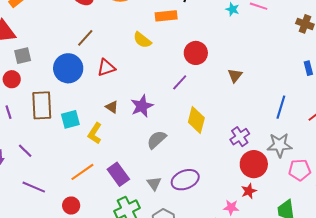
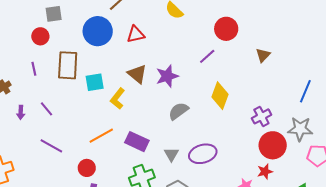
brown triangle: (112, 107) -> (137, 74), size x1.5
purple rectangle: (118, 174) -> (137, 142), turned -35

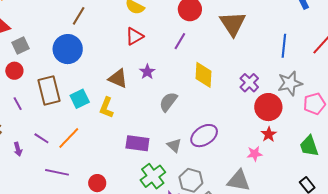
red triangle: (136, 34) -> (134, 36), moved
brown triangle: (263, 55) -> (233, 24), size x1.8
purple star: (167, 76) -> (147, 72), size x0.7
orange line: (101, 136) -> (69, 138), moved

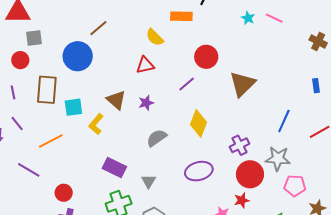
purple ellipse: (204, 136) -> (199, 171), moved
purple line: (41, 138) -> (17, 123), moved

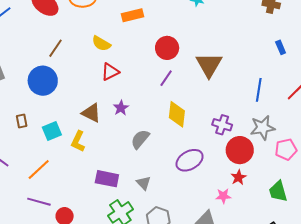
yellow semicircle: (155, 37) -> (101, 44), moved
purple line: (187, 84) -> (166, 78), moved
brown rectangle: (47, 90) -> (22, 121), size x0.5
purple cross: (239, 145) -> (222, 125), turned -30
purple line: (29, 170) -> (39, 202), moved

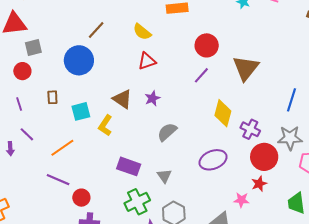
yellow diamond: (177, 114) -> (223, 113), moved

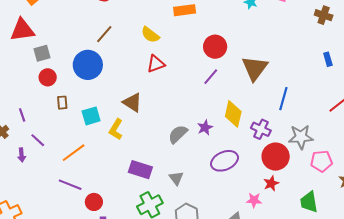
red circle: (22, 71) -> (48, 77), moved
purple star: (152, 98) -> (205, 128), moved
blue line: (291, 100) -> (283, 99), moved
purple line: (19, 104) -> (22, 115), moved

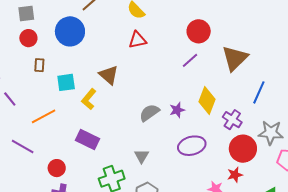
purple rectangle: (140, 170) -> (87, 139), moved
purple line: (70, 185) -> (23, 146), moved

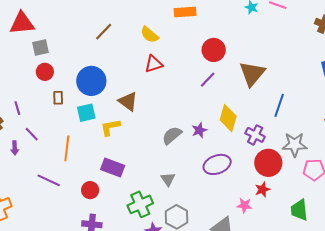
blue circle: (70, 31) -> (91, 81), moved
yellow L-shape: (89, 99) -> (110, 127), turned 45
orange line: (44, 116) -> (67, 148), turned -50
red circle: (57, 168) -> (90, 190), moved

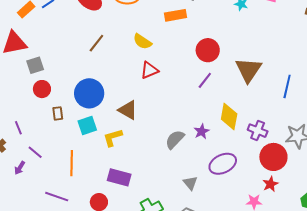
blue line: (279, 105) -> (287, 86), moved
purple arrow: (15, 148) -> (20, 168), turned 40
gray triangle: (168, 179) -> (190, 183), moved

